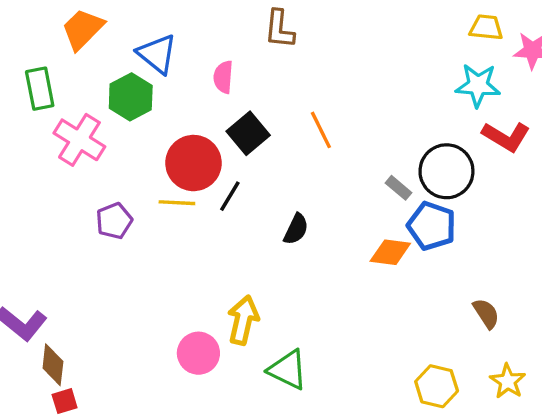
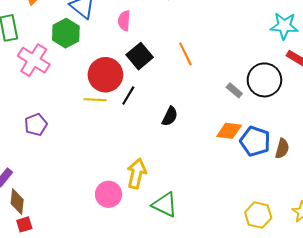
purple pentagon: (114, 221) -> (36, 125), moved
blue pentagon: (432, 226) -> (255, 141), moved
brown semicircle: (486, 313) -> (282, 149), moved, turned 48

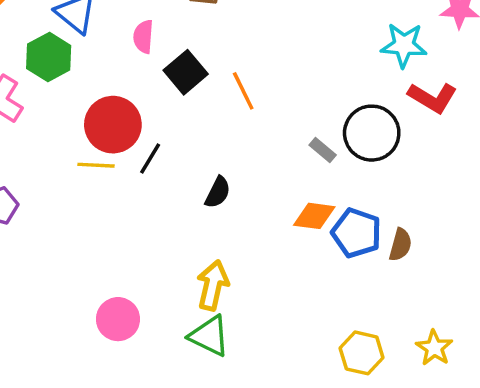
black square: (140, 56) -> (186, 72), moved
yellow arrow: (137, 173) -> (213, 285), moved

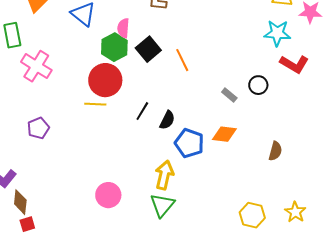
green hexagon: (49, 57) -> (114, 47), moved
black circle: (372, 133) -> (258, 85), size x0.6
black line: (150, 158) -> (142, 111), moved
blue pentagon: (356, 233) -> (189, 143), moved
green triangle: (209, 336) -> (162, 205), turned 44

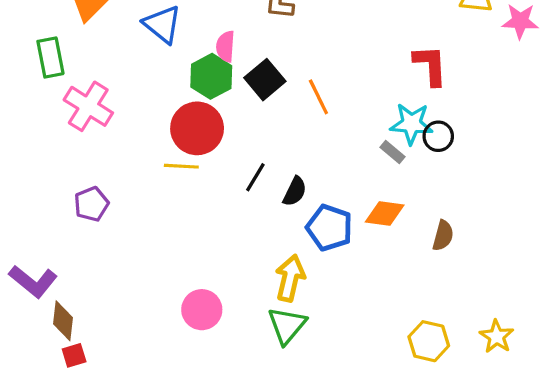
cyan star: (277, 33) -> (411, 124), moved
red L-shape: (294, 64) -> (430, 65), moved, turned -124
brown semicircle: (275, 151) -> (443, 236), moved

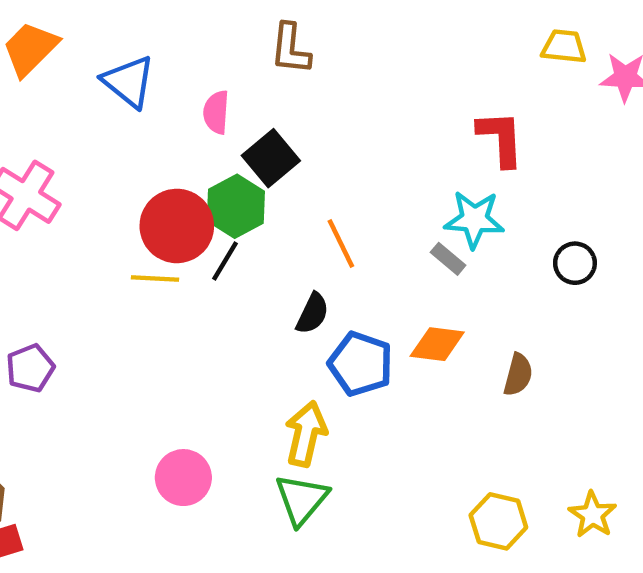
green hexagon: (211, 76) -> (236, 206), moved
orange line: (318, 97) -> (341, 243), moved
black circle: (438, 136) -> (575, 263), moved
black line: (255, 177) -> (225, 261), moved
purple pentagon: (91, 204) -> (30, 368), moved

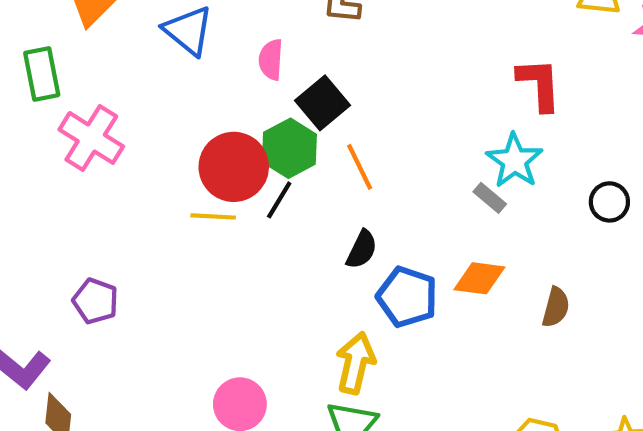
cyan star: (474, 219) -> (514, 161), turned 30
orange line: (341, 243) -> (360, 167), moved
purple pentagon: (30, 368) -> (95, 301), turned -30

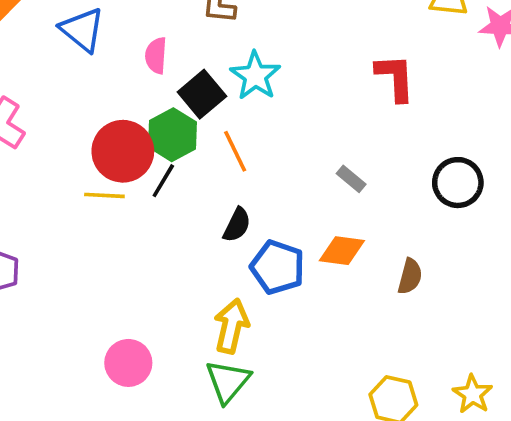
cyan star: (514, 161) -> (255, 76), moved
black circle: (609, 202) -> (458, 183), size x1.4

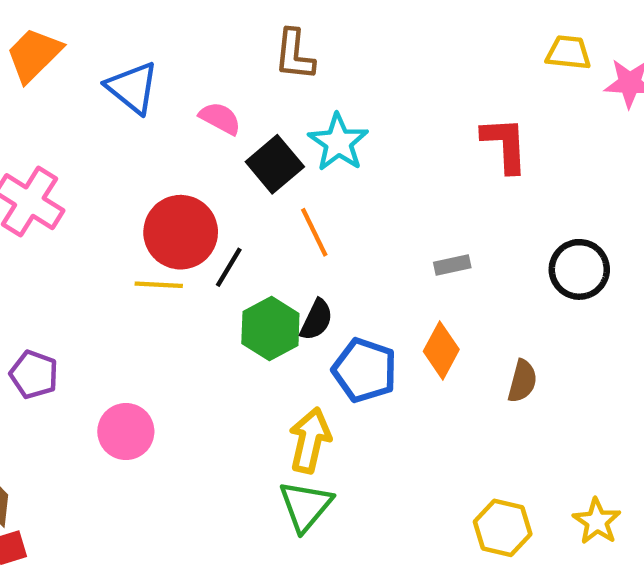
pink semicircle: (156, 56) -> (220, 118), turned 114
green hexagon: (173, 135) -> (270, 329), moved
gray rectangle: (351, 179) -> (452, 265), turned -52
orange diamond: (342, 251) -> (441, 350), turned -69
pink circle: (128, 363) -> (126, 432), moved

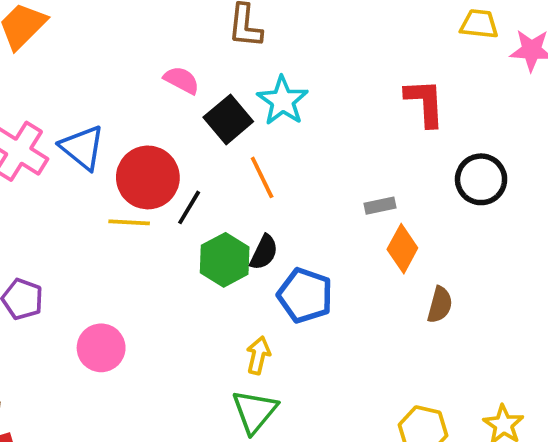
blue triangle: (132, 88) -> (82, 148), moved
black circle: (579, 269) -> (481, 179), moved
orange diamond: (441, 350) -> (402, 249), moved
yellow arrow: (310, 440) -> (258, 355), size x0.7

